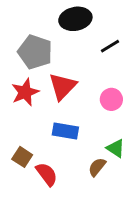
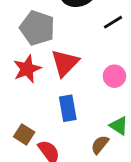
blue rectangle: (65, 131) -> (68, 108), turned 70

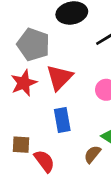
brown square: (24, 134) -> (21, 145), turned -30

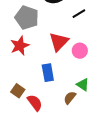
red triangle: (59, 77) -> (59, 42), moved
brown square: (21, 145) -> (18, 91), turned 32

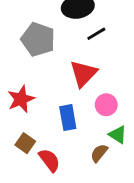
black line: (79, 14) -> (96, 34), moved
red star: (20, 46) -> (21, 99), moved
pink circle: (80, 51) -> (106, 105), moved

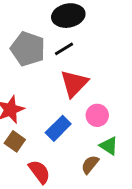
black line: (96, 34) -> (64, 49), moved
blue rectangle: (68, 118) -> (58, 128), turned 55
brown square: (25, 143) -> (15, 141), moved

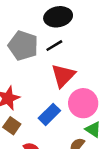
pink circle: (97, 115) -> (83, 103), size x1.5

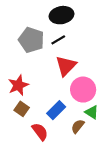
blue rectangle: (49, 114) -> (56, 110), moved

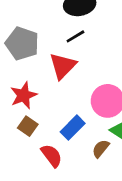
gray pentagon: (31, 40) -> (22, 43), moved
red triangle: (66, 66) -> (63, 66), moved

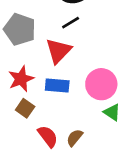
blue rectangle: (73, 128) -> (57, 86), moved, turned 50
brown semicircle: (101, 149) -> (75, 138), moved

